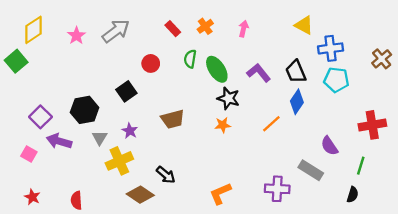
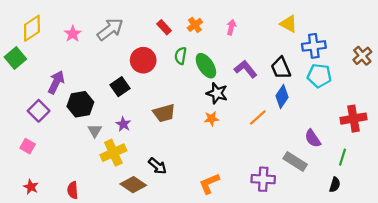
red circle: (151, 63) -> (143, 60), size x1.5
purple arrow: (59, 141) -> (56, 82), moved, turned 100

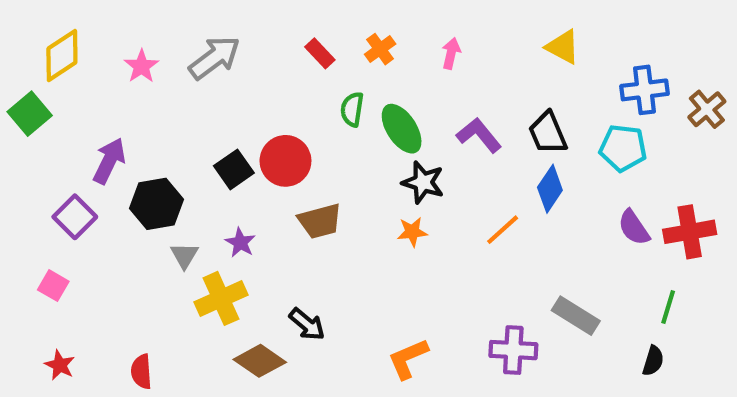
blue cross: (314, 46) -> (644, 90), moved
red circle: (143, 60) -> (285, 161), moved
purple semicircle: (313, 138) -> (634, 228), moved

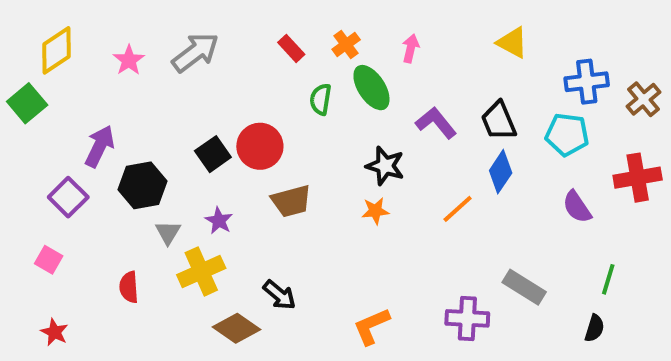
green ellipse: (402, 129) -> (371, 88), moved
red cross: (690, 232) -> (638, 178), moved
red semicircle: (141, 372) -> (129, 287), moved

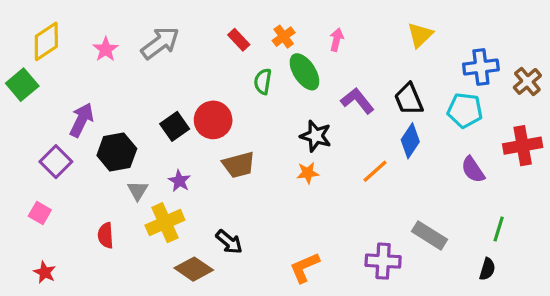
yellow triangle: (512, 43) -> (420, 35), turned 48

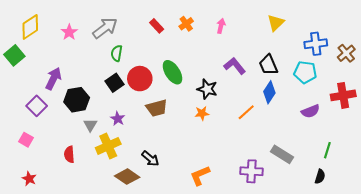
green ellipse: (304, 72) -> (172, 72), moved
green semicircle: (263, 81) -> (117, 53), moved
purple semicircle: (473, 170) -> (310, 111), turned -78

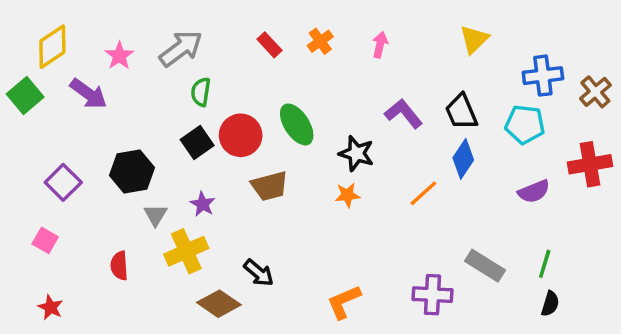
purple arrow: (53, 79) -> (89, 94), moved, turned 100
green line: (327, 150) -> (545, 264), moved

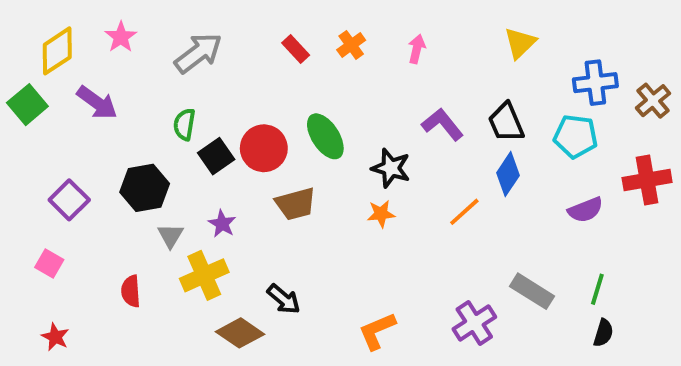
pink star: (119, 56) -> (121, 37), moved
green semicircle: (201, 92) -> (184, 124), moved
purple cross: (432, 295) -> (474, 323), turned -36

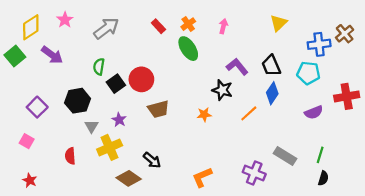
brown cross: (653, 101) -> (345, 34), moved
green ellipse: (325, 136) -> (188, 49), moved
black star: (391, 168) -> (222, 90), moved
purple cross: (474, 323) -> (254, 173), turned -35

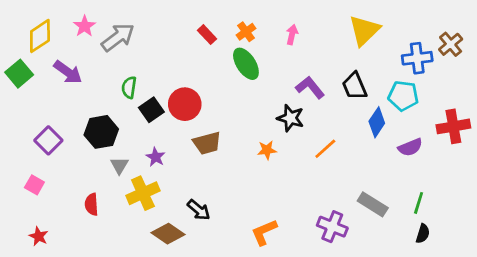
yellow triangle: (279, 23) -> (364, 30), size x1.4
gray arrow: (106, 28) -> (118, 37), moved
blue diamond: (272, 93) -> (377, 122), moved

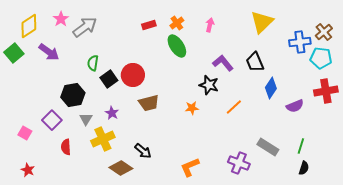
red rectangle: (207, 35) -> (149, 25), turned -64
cyan pentagon: (403, 96) -> (321, 58), moved
purple square: (48, 140) -> (52, 120), moved

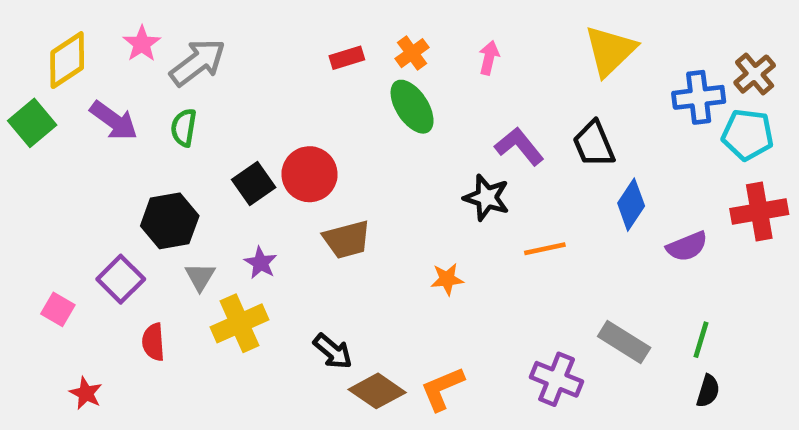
green semicircle: (93, 63) -> (184, 128), moved
orange line: (234, 107) -> (545, 249), turned 30
orange star: (192, 108) -> (447, 279), moved
brown diamond: (121, 168) -> (377, 391), moved
red star: (28, 170) -> (86, 393), moved

